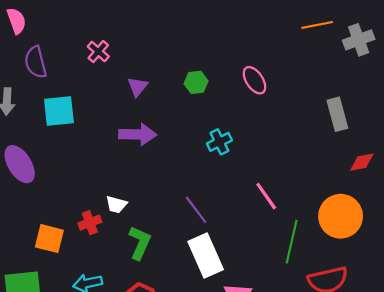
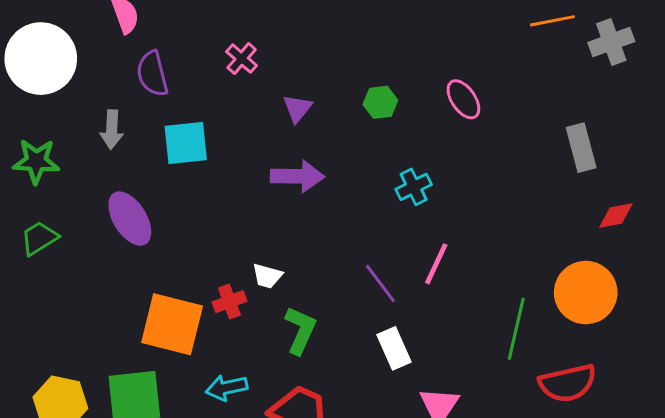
pink line: (266, 196) -> (436, 264), moved, turned 60
orange square: (49, 239) -> (172, 324), size x1.5
white rectangle: (206, 256) -> (394, 348), size x0.7

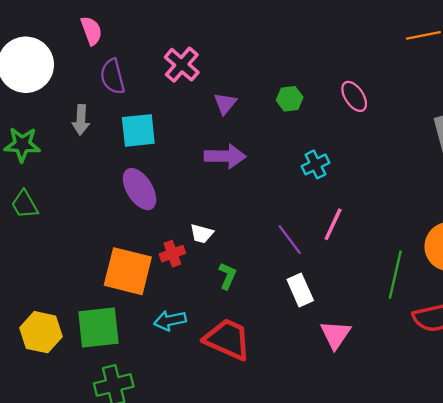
pink cross: (242, 59) -> (182, 65), size x1.4
purple ellipse: (130, 219) -> (140, 189), moved
green trapezoid: (39, 238) -> (25, 204), turned -88
green L-shape: (300, 330) -> (227, 276), size x0.7

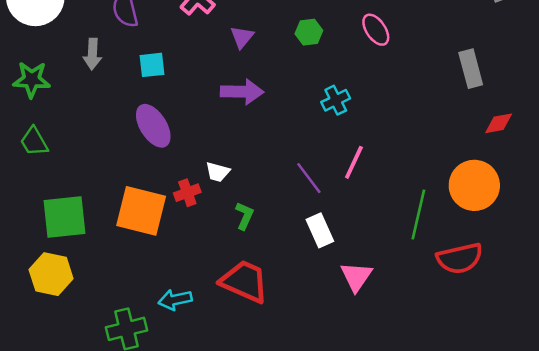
cyan square: (138, 130) -> (152, 65), size x0.7
cyan arrow: (170, 320) -> (175, 300), moved
green square: (98, 328) -> (64, 217), moved

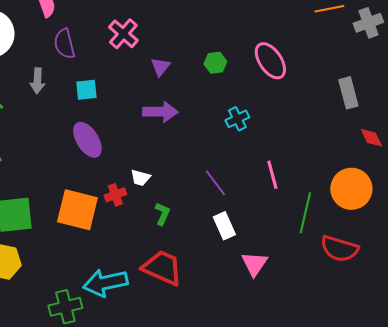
pink ellipse: (376, 30) -> (270, 61), size x1.4
red diamond: (499, 123) -> (371, 138), turned 75
pink line: (354, 162) -> (272, 175), moved, turned -40
red semicircle: (460, 258) -> (339, 249), turned 30
cyan arrow: (175, 300) -> (105, 283), size x1.6

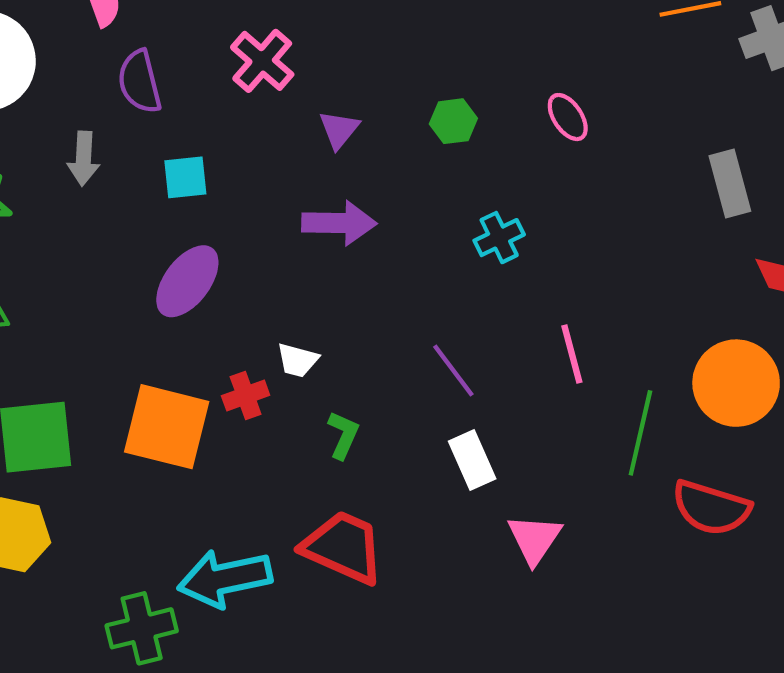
pink ellipse: (270, 61) -> (568, 117), size x0.6
purple ellipse: (87, 140) -> (187, 281), turned 69

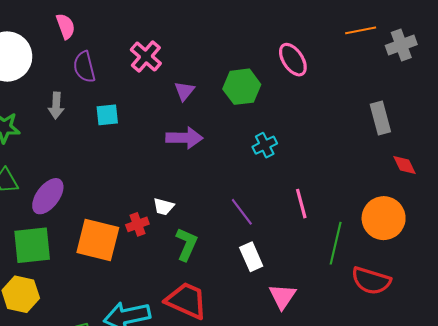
pink ellipse: (568, 117) -> (293, 60), moved, size x1.4
green hexagon: (453, 121) -> (242, 87), size x1.6
purple ellipse: (187, 281) -> (48, 196), moved
green L-shape: (343, 435) -> (186, 244), size x1.4

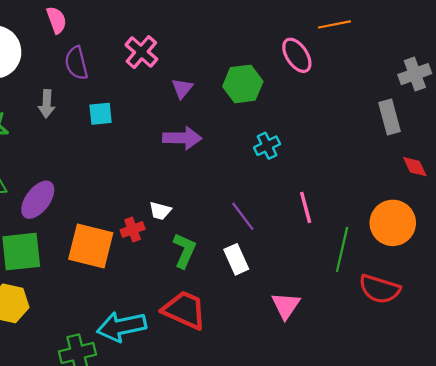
orange line: (361, 30) -> (334, 24), moved
gray cross: (401, 45) -> (415, 74), moved
white rectangle: (251, 257) -> (236, 259), moved

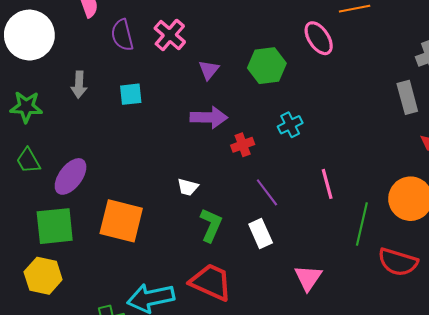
purple semicircle: (76, 63) -> (122, 35), moved
red cross: (133, 230) -> (243, 145), moved

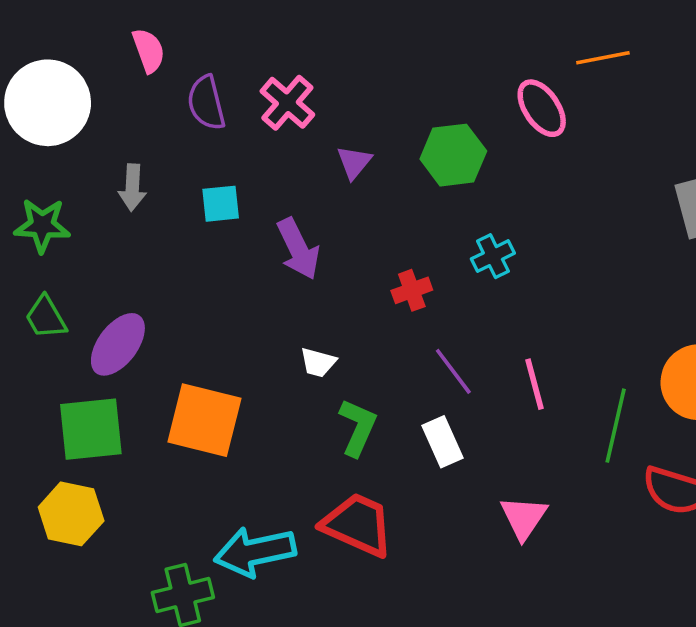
purple arrow: (209, 117) -> (298, 249), moved, turned 63
pink line: (327, 184) -> (534, 384), moved

